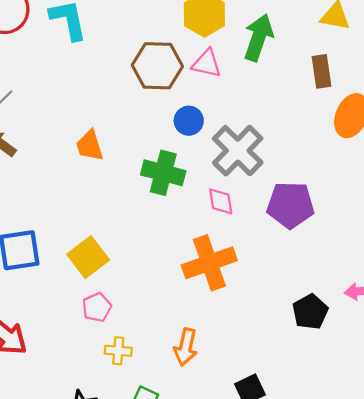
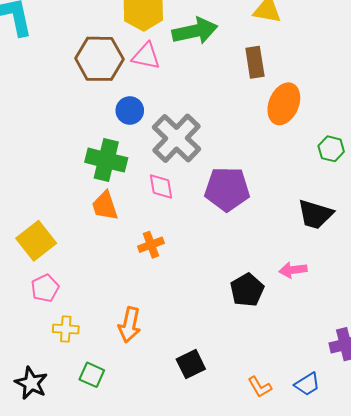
green arrow: (259, 38) -> (195, 31), turned 60
orange trapezoid: (90, 146) -> (105, 206), moved
orange cross: (209, 263) -> (151, 245), size x0.5

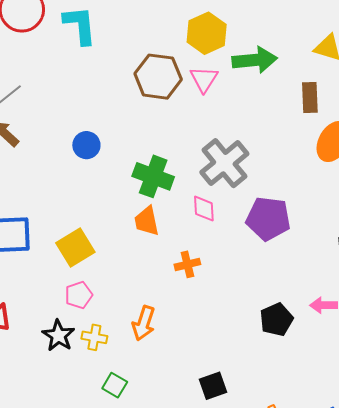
pink triangle: (146, 56) -> (204, 79), turned 44
blue circle: (130, 110) -> (86, 145), moved
orange arrow: (130, 325) -> (144, 323), moved
black star: (31, 383) -> (58, 336), moved

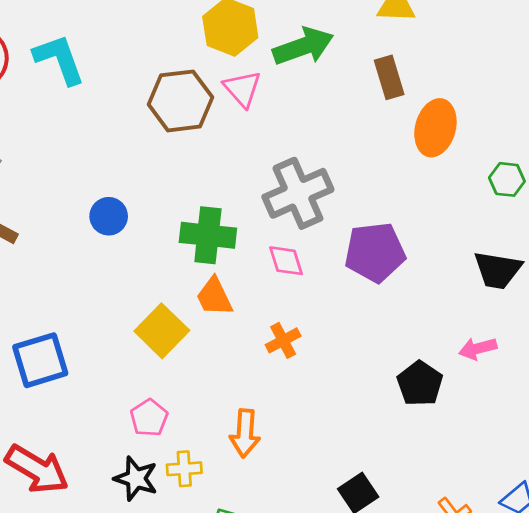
gray cross: (224, 163) -> (298, 193), turned 30
yellow square: (75, 248) -> (162, 331), moved

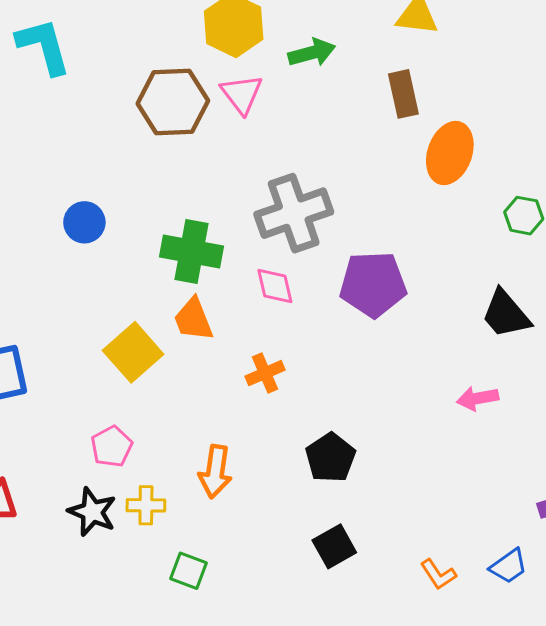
green arrow: (303, 46) -> (312, 53), size x0.7
black trapezoid: (498, 270) -> (506, 314), turned 36
black pentagon: (420, 384) -> (330, 458), moved

